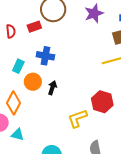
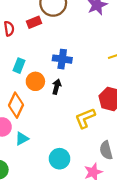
blue cross: (45, 56) -> (62, 59), moved
cyan triangle: (18, 135) -> (22, 139), turned -40

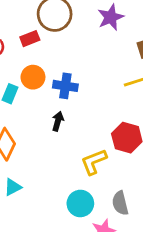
orange circle: (35, 81) -> (33, 77), moved
cyan circle: (60, 159) -> (80, 203), moved

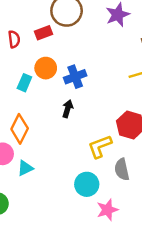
blue cross: (65, 86) -> (75, 77), turned -30
gray semicircle: (120, 203) -> (122, 169), moved

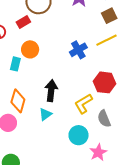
blue cross: (75, 77) -> (78, 50), moved
black arrow: (68, 109) -> (51, 91), moved, size x1.5
cyan triangle: (25, 168) -> (45, 114), moved

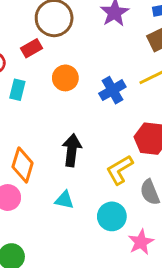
orange circle: (30, 49) -> (65, 78), moved
cyan rectangle: (15, 64) -> (17, 90), moved
cyan triangle: (45, 114) -> (64, 200), moved, turned 48

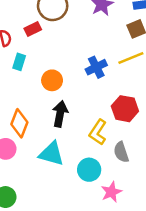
orange circle: (65, 78) -> (52, 80), moved
yellow L-shape: (120, 170) -> (98, 132), turned -30
cyan triangle: (64, 200) -> (51, 154), size x1.6

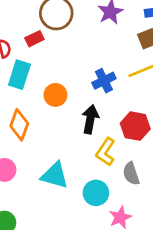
cyan rectangle: (19, 62) -> (19, 75), size x1.5
black arrow: (60, 114) -> (90, 119), moved
orange diamond: (19, 123) -> (19, 125), moved

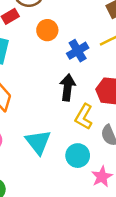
orange circle: (55, 95) -> (47, 30), moved
cyan triangle: (55, 175) -> (38, 142), turned 40

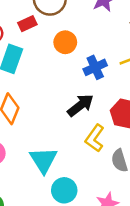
black arrow: (68, 87) -> (81, 105), turned 40
cyan circle: (78, 156) -> (64, 190), moved

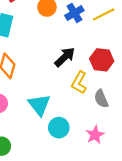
blue cross: (95, 67) -> (74, 13), moved

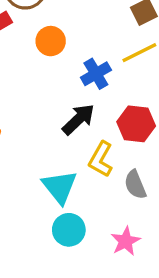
blue cross: (74, 13) -> (96, 74), moved
cyan triangle: (39, 105) -> (60, 187), moved

